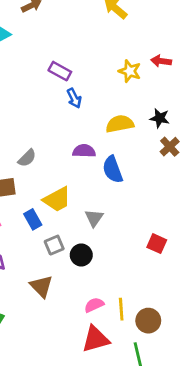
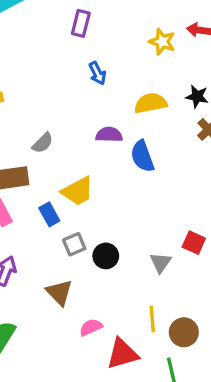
purple rectangle: (60, 71) -> (81, 23), moved, turned 75
gray triangle: (94, 218) -> (161, 263), moved
pink semicircle: (94, 305) -> (91, 327), moved

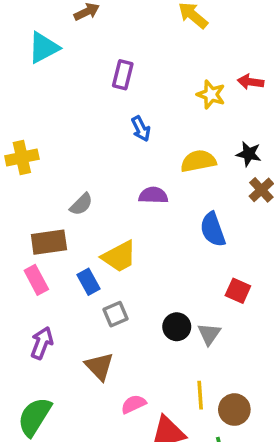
blue semicircle: (142, 156) -> (213, 230), moved
red square: (194, 243) -> (238, 291), moved
black circle: (106, 256) -> (177, 327), moved

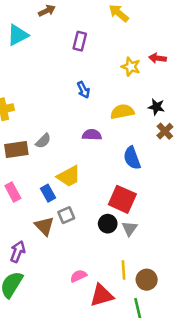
purple rectangle: (123, 75) -> (80, 41), moved
brown rectangle: (49, 242) -> (16, 149), moved
red square: (238, 291) -> (122, 199), moved, size x1.6
purple arrow: (42, 343) -> (18, 252), moved
brown triangle: (99, 366) -> (44, 226), moved

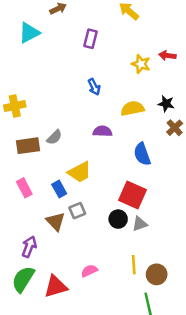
gray triangle: (130, 229) -> (140, 224), turned 35
red triangle: (102, 295) -> (56, 286), moved

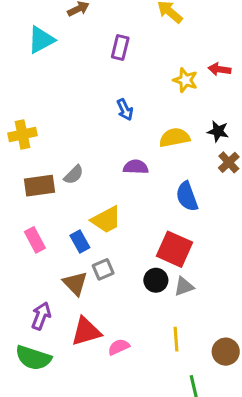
brown circle: (157, 274) -> (226, 352), moved
green semicircle: (23, 279) -> (33, 358), turned -104
red triangle: (56, 286) -> (86, 331), moved

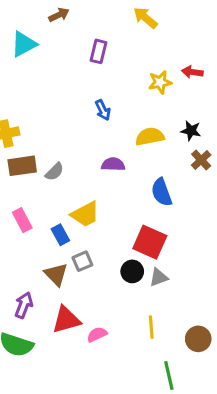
yellow star: (185, 80) -> (160, 82), turned -30
brown rectangle: (40, 186) -> (22, 166), moved
pink rectangle: (35, 240) -> (22, 220), moved

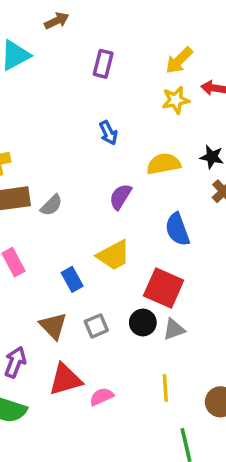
yellow arrow: (145, 18) -> (179, 60), moved, turned -85
purple semicircle: (113, 164) -> (120, 197), turned -60
yellow trapezoid: (85, 214) -> (114, 255), moved
blue rectangle: (60, 235) -> (72, 279), moved
gray square: (82, 261) -> (96, 326), moved

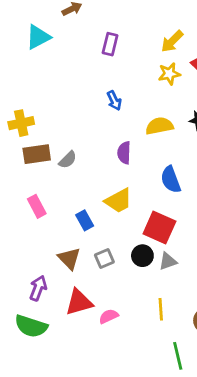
purple semicircle: (120, 197) -> (124, 153), turned -30

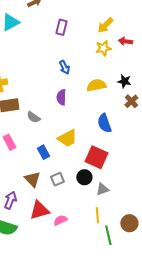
purple semicircle: (124, 153) -> (61, 97), moved
gray semicircle: (68, 160) -> (33, 117), moved, turned 80
gray triangle: (168, 261) -> (102, 189), moved
green line: (178, 356) -> (108, 235), moved

